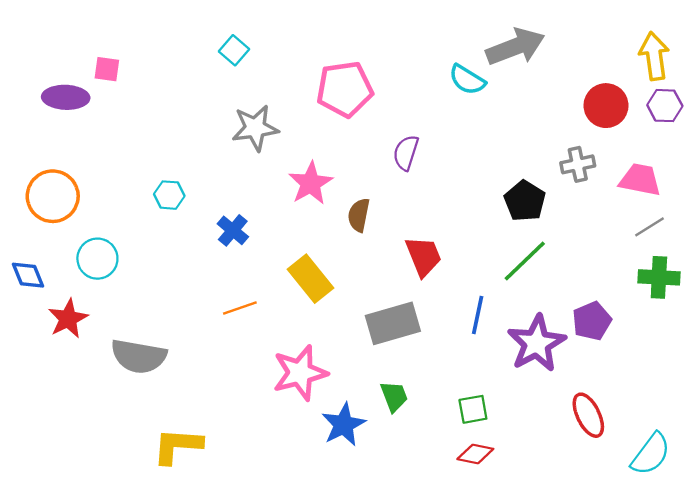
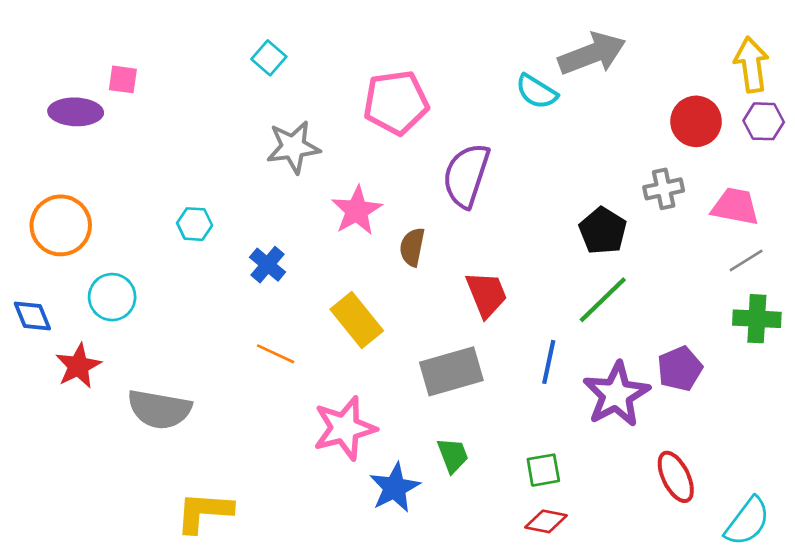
purple semicircle: (406, 153) -> (466, 175), size x1.6
orange line: (240, 308) -> (276, 354), turned 44

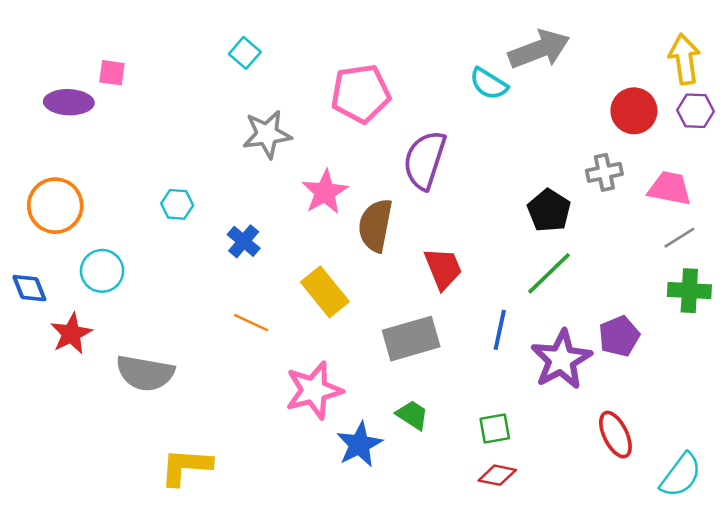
brown semicircle: (412, 247) -> (375, 225), size x1.5
green trapezoid: (453, 455) -> (412, 415), turned -36

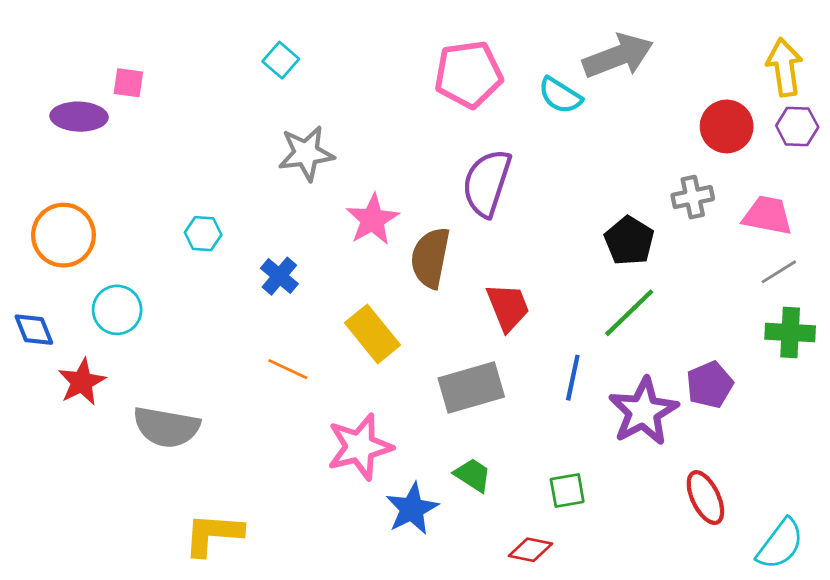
pink pentagon: (361, 94) -> (468, 74), moved
red diamond: (497, 475) -> (530, 550), moved

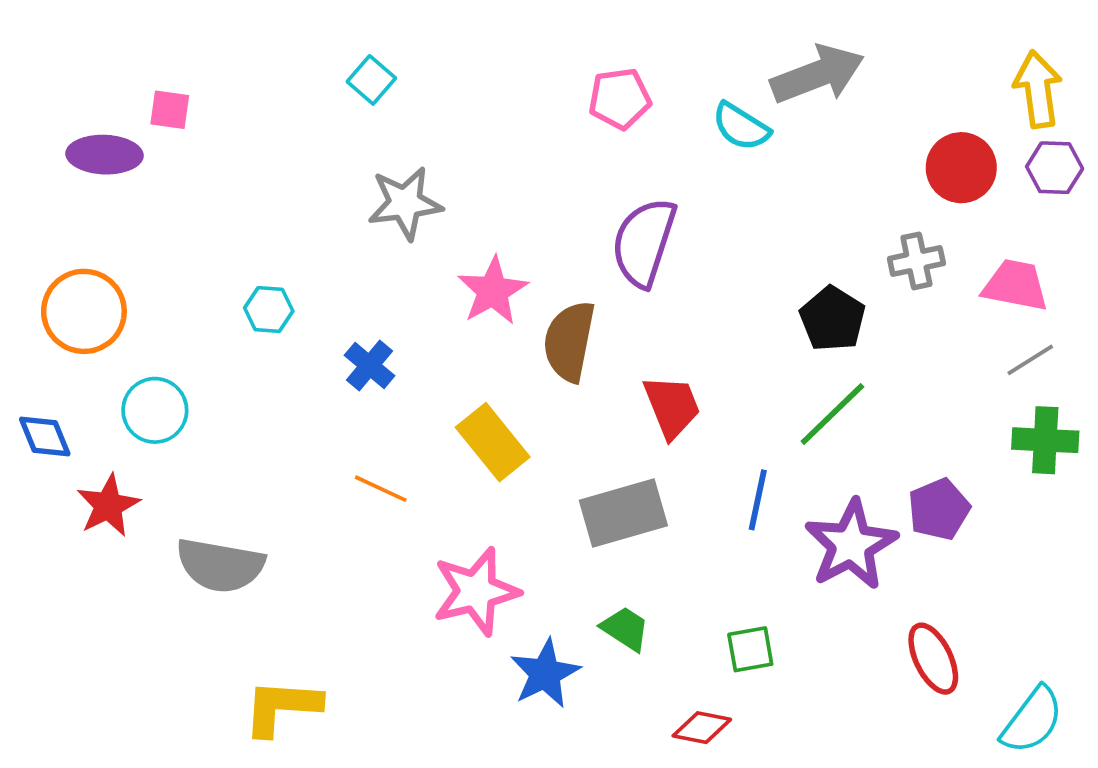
pink pentagon: (468, 74) -> (620, 99), size x0.7

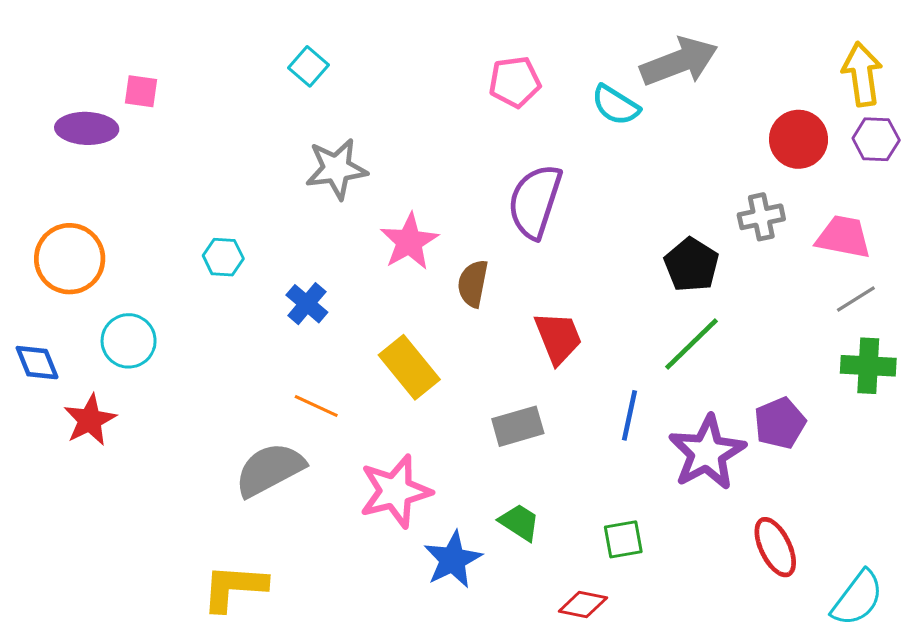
brown semicircle: (569, 341) -> (473, 283), size x0.7
gray rectangle: (623, 513) -> (518, 426), size x0.7
gray semicircle: (220, 565) -> (270, 470), moved, turned 142

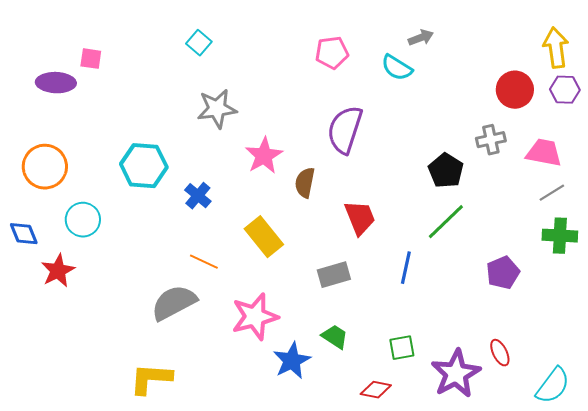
gray arrow: (679, 62) -> (421, 38), moved, size x0.5
cyan hexagon: (223, 257) -> (144, 166), size x1.8
purple star: (707, 453) -> (456, 374), moved
red ellipse: (775, 547) -> (500, 353), size x0.7

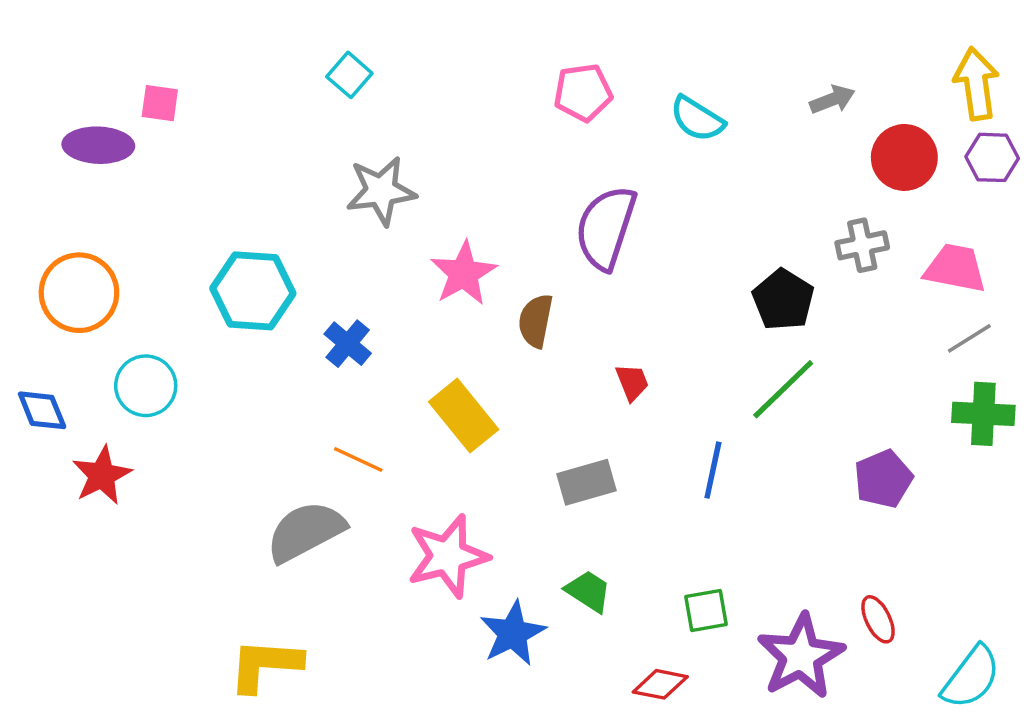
gray arrow: (421, 38) -> (832, 100), moved
red trapezoid: (360, 218) -> (632, 382), size x0.6

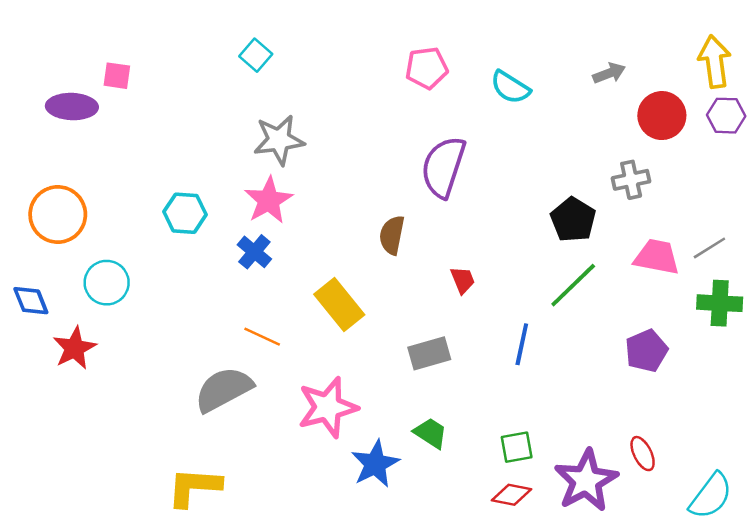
pink trapezoid: (955, 268) -> (657, 257), moved
pink star: (464, 273) -> (269, 200), moved
cyan hexagon: (253, 291) -> (185, 213), size x0.7
red diamond: (660, 684) -> (511, 495), moved

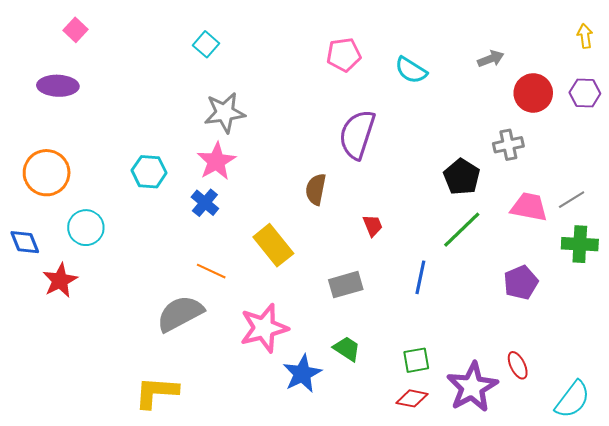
yellow arrow: (715, 62) -> (585, 36), moved, size x0.6
pink square: (117, 76) -> (76, 30), moved, turned 35

